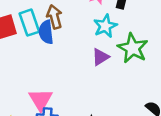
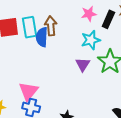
purple triangle: (100, 57) -> (83, 64), turned -35

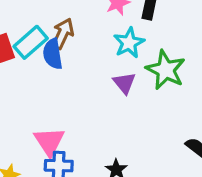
brown arrow: (51, 26) -> (63, 34), turned 42
cyan rectangle: (30, 27) -> (31, 42), turned 70

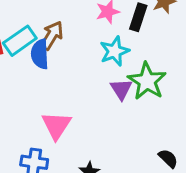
purple triangle: (124, 83) -> (121, 89), moved
pink triangle: (49, 141) -> (56, 125), moved

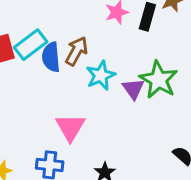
brown arrow: (52, 36) -> (77, 51), moved
cyan star: (114, 51) -> (101, 75), moved

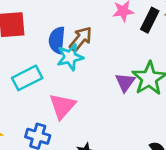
cyan rectangle: (31, 45) -> (27, 78), moved
cyan star: (101, 75) -> (70, 57), moved

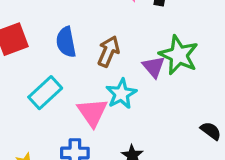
brown arrow: (81, 39) -> (109, 51), moved
cyan star: (70, 57) -> (121, 94), moved

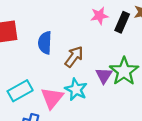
cyan rectangle: (45, 93) -> (20, 91), moved
cyan star: (121, 94) -> (76, 89), turned -30

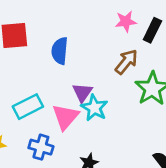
brown arrow: (74, 57) -> (126, 62), moved
purple triangle: (104, 75) -> (82, 92), moved

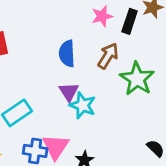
blue semicircle: (60, 51) -> (67, 54), moved
pink triangle: (65, 117) -> (56, 147), moved

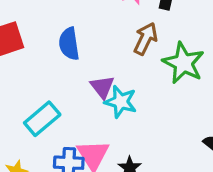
blue semicircle: (67, 54) -> (69, 44), moved

